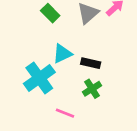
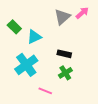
green rectangle: (50, 13) -> (14, 27), moved
cyan triangle: (62, 54) -> (34, 37), moved

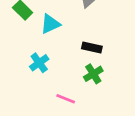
cyan cross: (26, 65) -> (39, 63), size x0.6

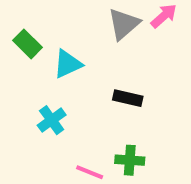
green cross: (93, 74) -> (130, 160), moved, turned 36

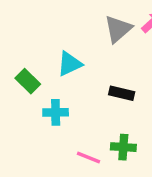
green rectangle: (28, 44) -> (28, 81), moved
cyan cross: (52, 120) -> (56, 112), turned 35

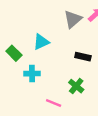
black rectangle: (122, 93) -> (83, 57), moved
green cross: (123, 147) -> (76, 86), moved, turned 35

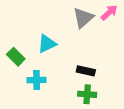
black rectangle: (83, 57) -> (86, 71), moved
green cross: (76, 86) -> (87, 94), turned -35

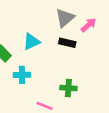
pink arrow: (109, 13) -> (89, 25), moved
black rectangle: (86, 71) -> (67, 43), moved

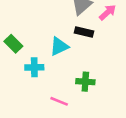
cyan triangle: (31, 42) -> (59, 46), moved

